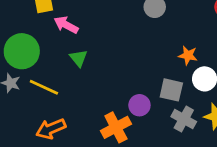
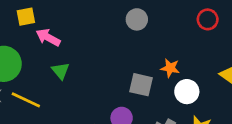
gray square: (171, 90) -> (141, 85), moved

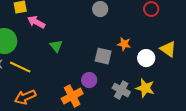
green triangle: (61, 71) -> (56, 46), moved
white circle: (187, 92) -> (146, 58), moved

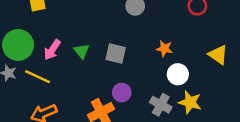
pink arrow: (36, 22) -> (52, 50), moved, turned -84
gray square: (103, 56) -> (116, 53), moved
white circle: (146, 58) -> (178, 74), moved

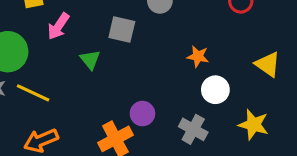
pink arrow: (52, 50) -> (58, 26), moved
gray square: (116, 53) -> (122, 29), moved
yellow star: (190, 102) -> (253, 125), moved

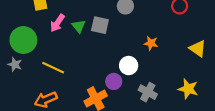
green triangle: (90, 60) -> (79, 26), moved
white circle: (215, 90) -> (129, 66), moved
yellow line: (33, 93) -> (53, 68), moved

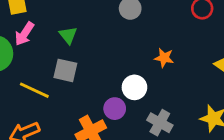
pink arrow: (57, 23) -> (24, 34), moved
gray square: (100, 25) -> (65, 70), moved

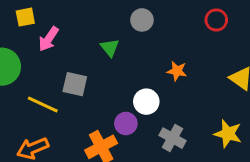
pink arrow: (24, 34) -> (49, 39), moved
green triangle: (68, 35) -> (110, 48), moved

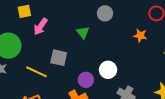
orange star: (177, 71) -> (140, 36), moved
purple circle: (126, 123) -> (86, 80), moved

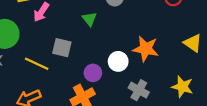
orange star: (140, 36) -> (146, 49), moved, size x1.6

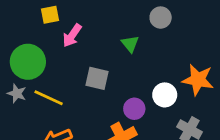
yellow line: (37, 64) -> (49, 98), moved

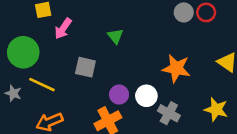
gray circle: (161, 18) -> (184, 12), moved
gray star: (17, 94) -> (13, 93), moved
white circle: (165, 95) -> (146, 96), moved

